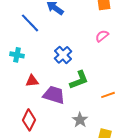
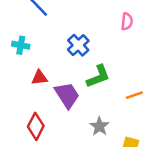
pink semicircle: (102, 36) -> (127, 21), turned 136
purple trapezoid: (54, 95) -> (67, 95), turned 40

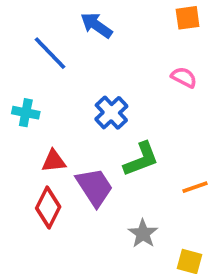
pink semicircle: (127, 21) -> (184, 77), turned -70
red diamond: (36, 126) -> (48, 208), moved

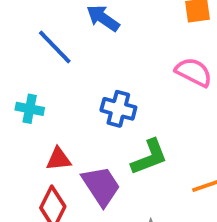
pink semicircle: (184, 77) -> (194, 72), size x1.4
blue cross: (111, 113) -> (118, 109), turned -32

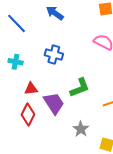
blue line: (55, 47) -> (17, 23), moved
blue cross: (118, 109) -> (54, 55), moved

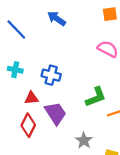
blue cross: (54, 55) -> (51, 75), moved
green L-shape: (80, 88) -> (96, 97), moved

